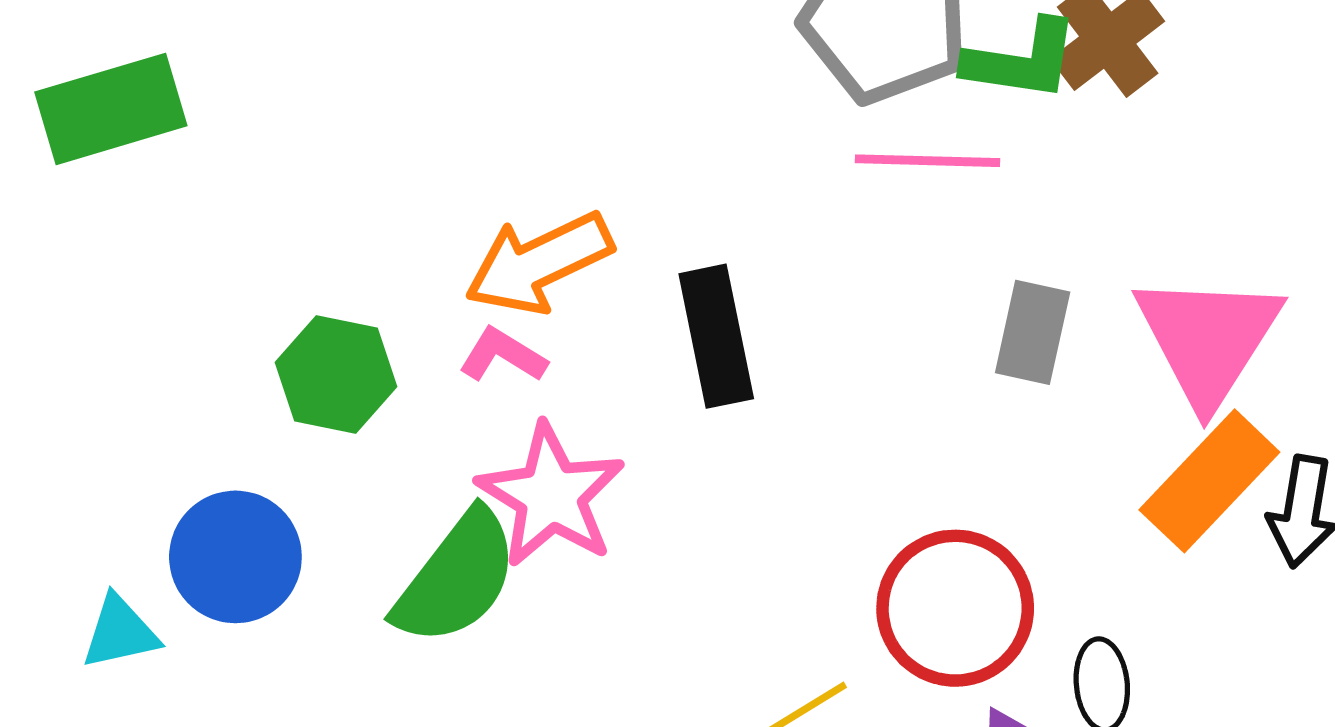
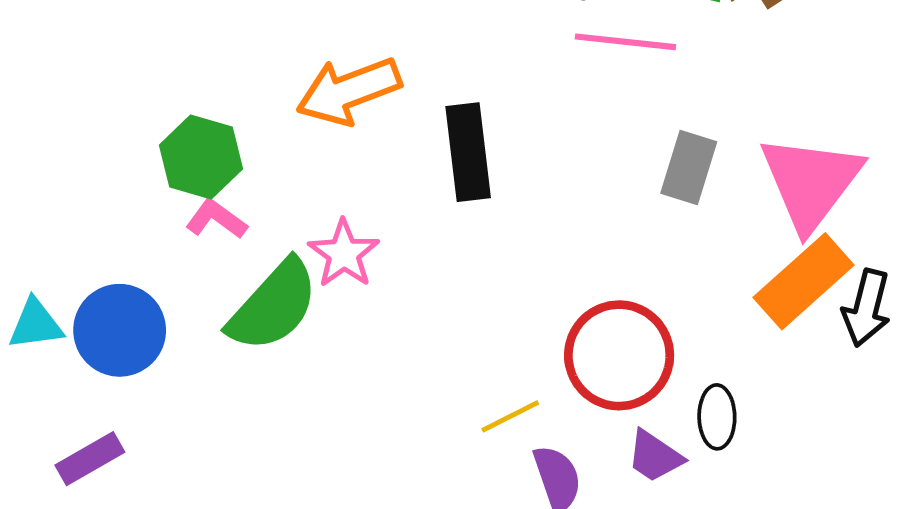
pink L-shape: (503, 355) -> (216, 219), moved
pink star: (551, 496) -> (344, 254), size x0.7
blue circle: (235, 557) -> (120, 330), moved

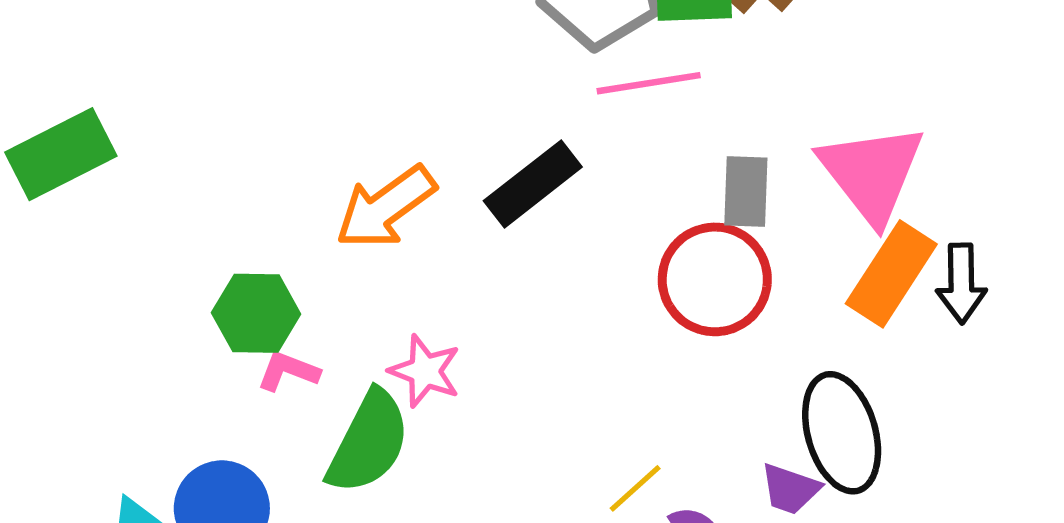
black rectangle: (468, 152) -> (533, 184), moved, turned 74
red circle: (619, 355) -> (715, 279), moved
black ellipse: (717, 417) -> (842, 433), size x1.8

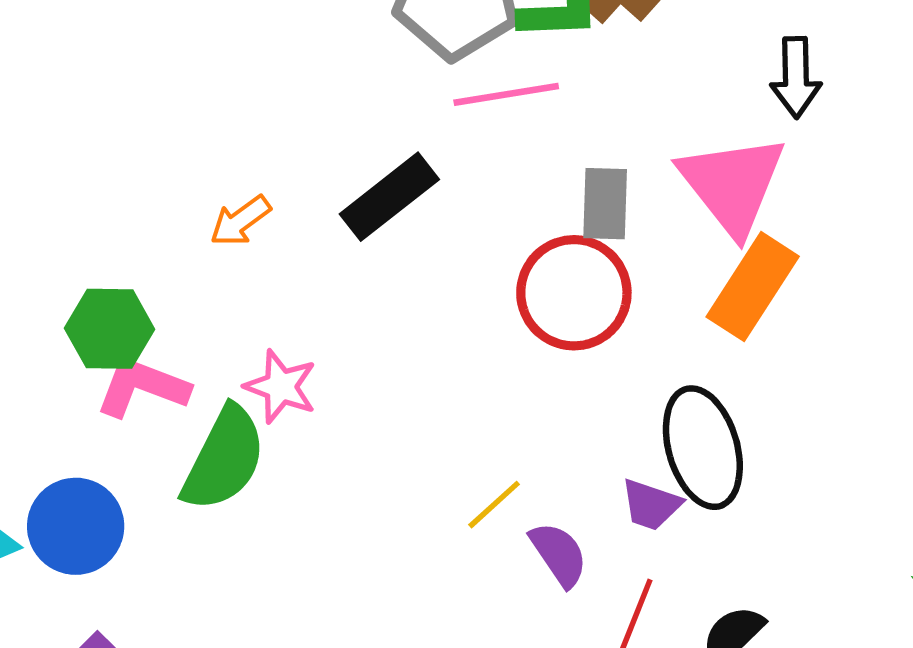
orange arrow: (386, 207) -> (240, 221), size x0.6
black arrow: (961, 283) -> (796, 77), moved
pink L-shape: (288, 371) -> (142, 387), size x1.5

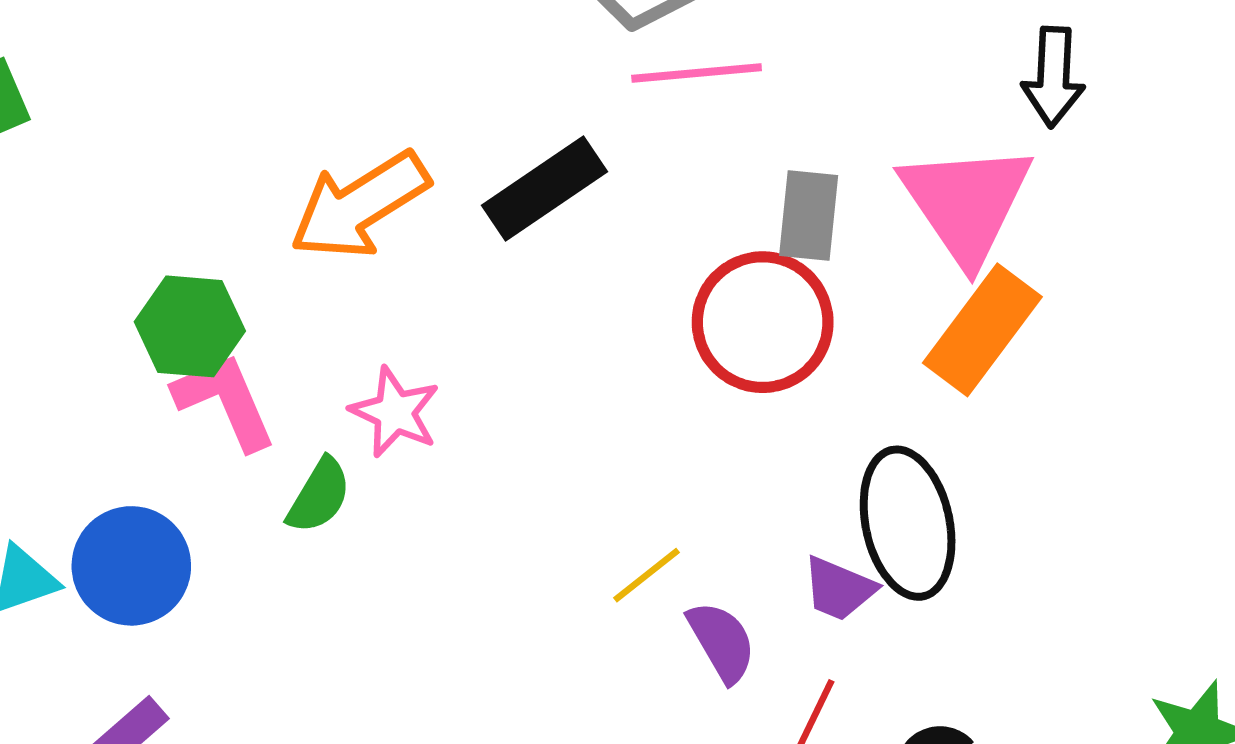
orange arrow: (240, 221) -> (360, 205), size x1.8
pink L-shape: (142, 387) -> (225, 401), turned 42
green semicircle: (224, 459) -> (319, 496), size x0.6

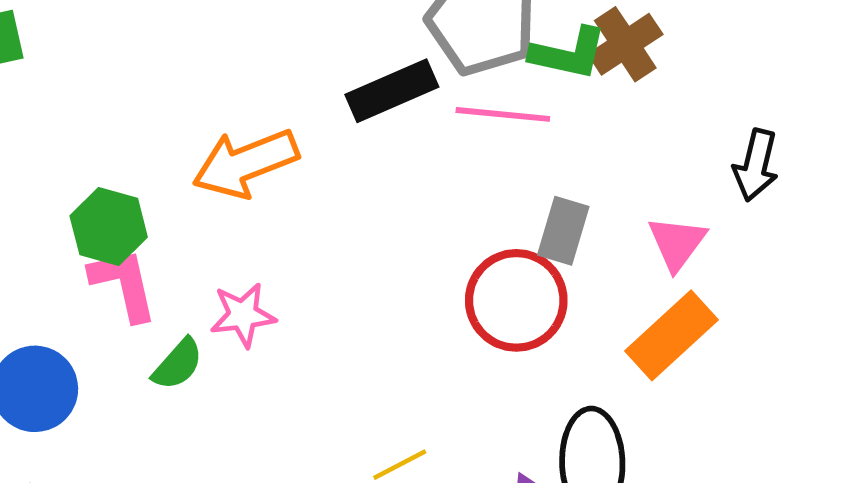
black rectangle: (544, 189) -> (392, 91), moved
pink triangle: (966, 203) -> (677, 243), size x0.6
pink star: (395, 412) -> (243, 315), turned 30

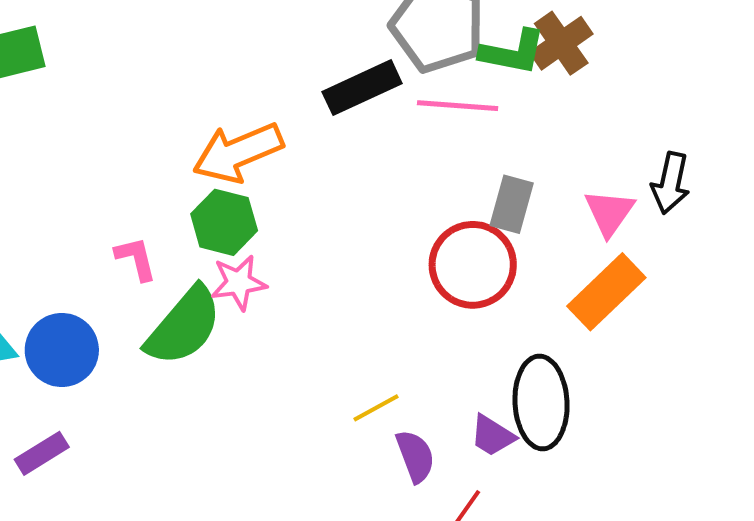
black arrow: (756, 165) -> (671, 183), moved
green hexagon: (109, 227) -> (224, 222), moved
pink L-shape: (124, 284) -> (136, 259), size x0.7
green semicircle: (178, 364) -> (184, 326), size x1.8

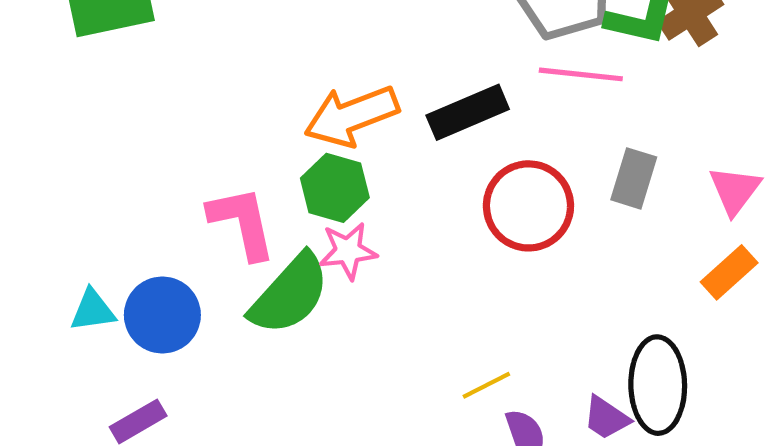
black rectangle: (362, 88) -> (468, 112), moved
pink L-shape: (136, 259) -> (242, 223), size x1.6
red circle: (473, 265) -> (528, 206), moved
orange rectangle: (606, 292) -> (729, 272), size x0.7

